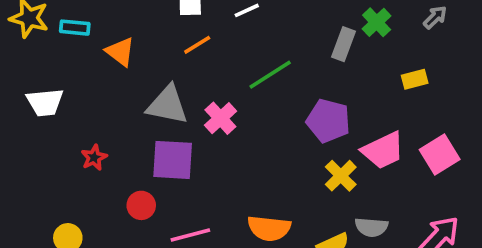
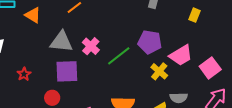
green line: (270, 75) -> (119, 56), moved
yellow rectangle: (415, 79) -> (194, 15), turned -48
pink square: (440, 154) -> (210, 68), moved

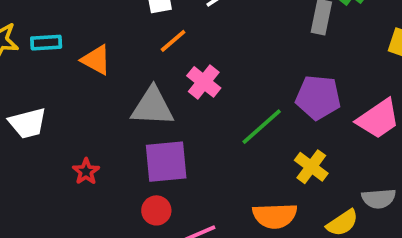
pink cross: (91, 46) -> (204, 82), moved
yellow cross: (159, 71) -> (311, 167), moved
red circle: (52, 98) -> (156, 210), moved

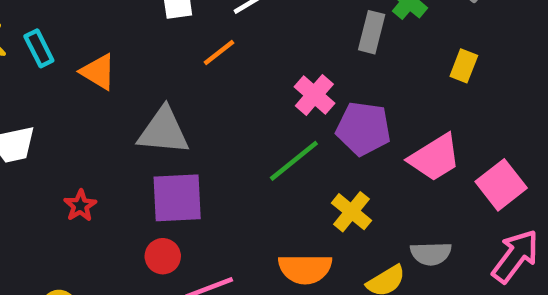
orange line: (173, 41) -> (219, 53), moved
cyan rectangle: (46, 43) -> (39, 48), turned 64
pink cross: (204, 82) -> (314, 95), moved

